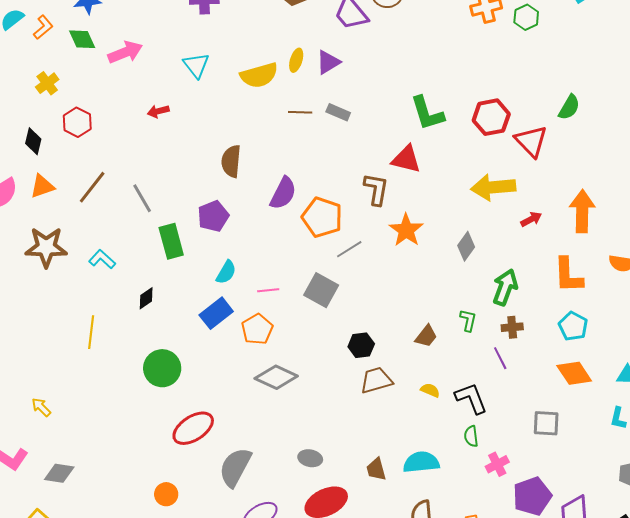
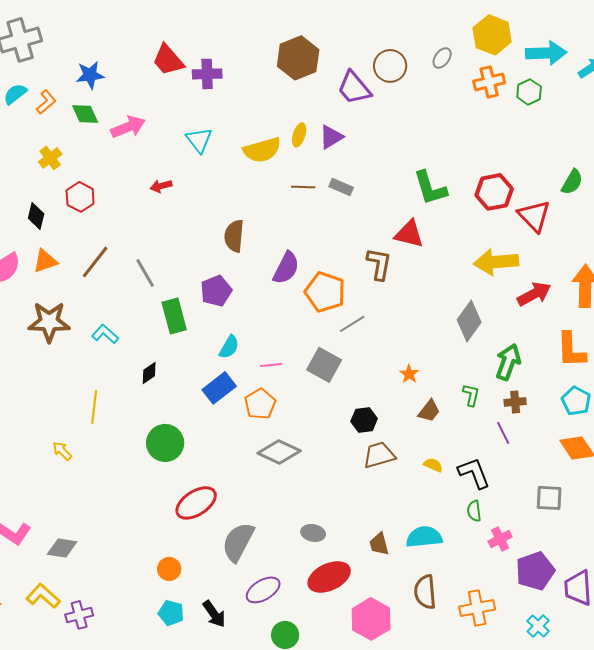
red arrow: (531, 219) -> (534, 294), size x1.6
orange star: (406, 230) -> (409, 374), moved, size x0.6
gray diamond: (466, 246) -> (469, 321), size x1.4
yellow arrow: (41, 407) -> (62, 451), moved

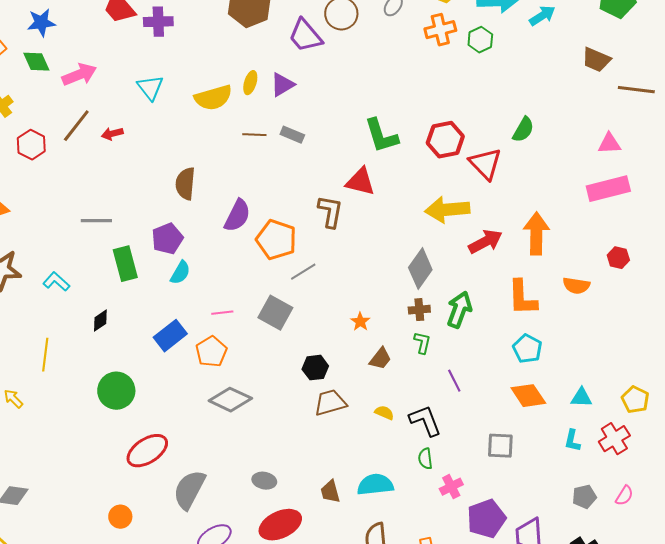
brown line: (95, 262) -> (76, 126), moved
gray line: (145, 273) -> (96, 221), turned -60
cyan semicircle: (229, 347) -> (180, 273), moved
brown cross: (515, 402) -> (419, 310), moved

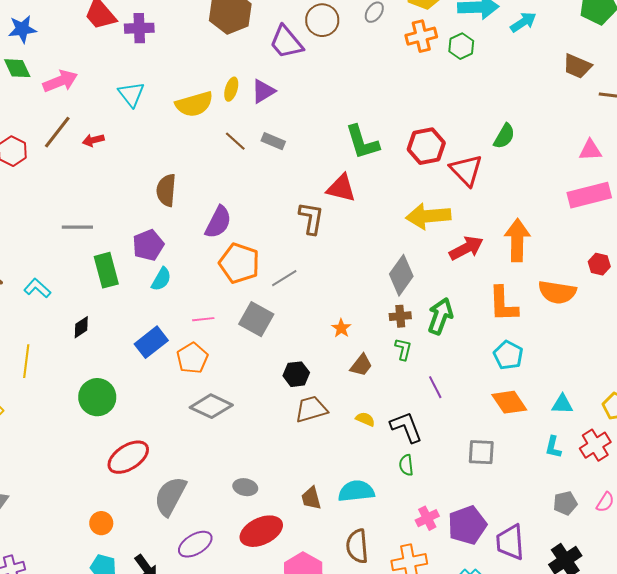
brown line: (254, 135) -> (235, 141), turned 40
orange pentagon: (276, 240) -> (239, 263), moved
orange semicircle: (576, 286) -> (557, 292), size x1.4
pink cross: (451, 487) -> (427, 518), moved

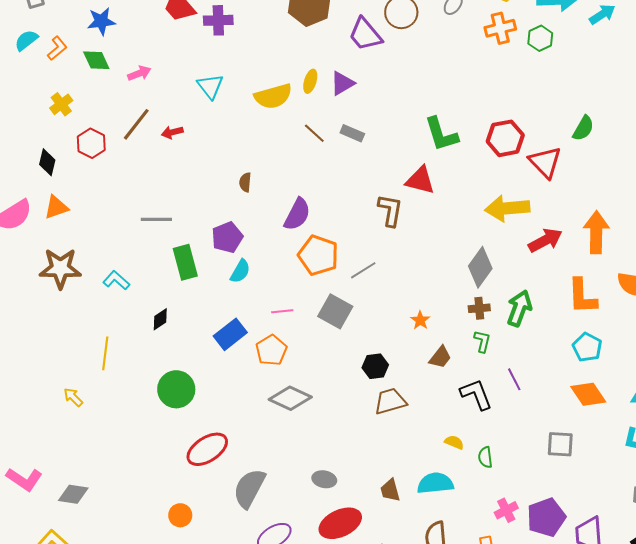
pink arrow: (60, 81) -> (139, 73), size x0.7
brown semicircle: (166, 190) -> (245, 182), size x0.6
yellow semicircle: (365, 419) -> (454, 442), moved
black L-shape: (406, 427) -> (476, 394), moved

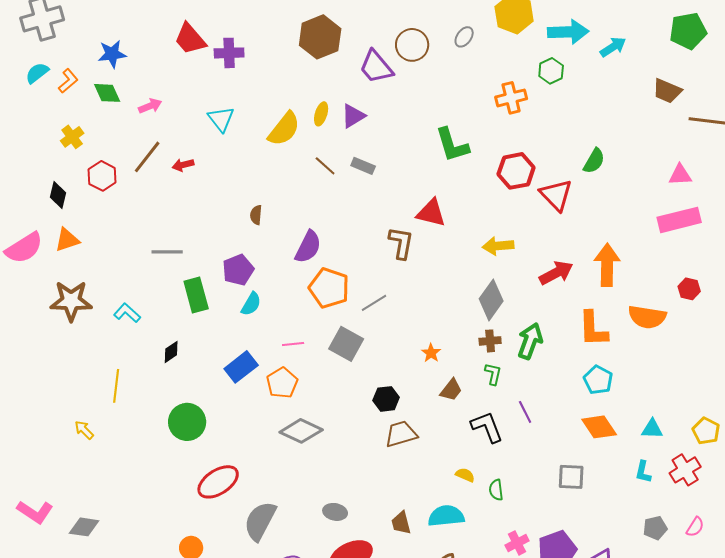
orange cross: (500, 28) -> (511, 98), moved
yellow semicircle: (273, 96) -> (284, 129), turned -36
green L-shape: (441, 134) -> (452, 145), moved
yellow arrow: (507, 208) -> (498, 246), moved, size x0.7

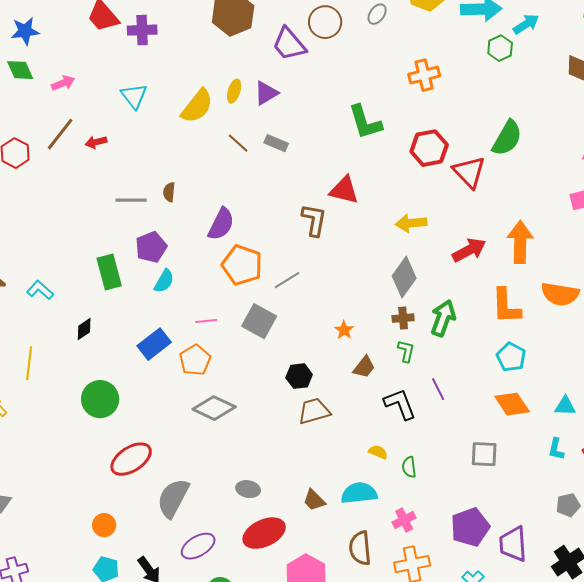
green hexagon: (551, 71) -> (500, 48), moved
green semicircle: (594, 161) -> (507, 138), size x1.4
gray line: (167, 252) -> (131, 200), moved
brown trapezoid: (401, 523) -> (314, 500), turned -30
pink cross: (517, 543) -> (404, 520), moved

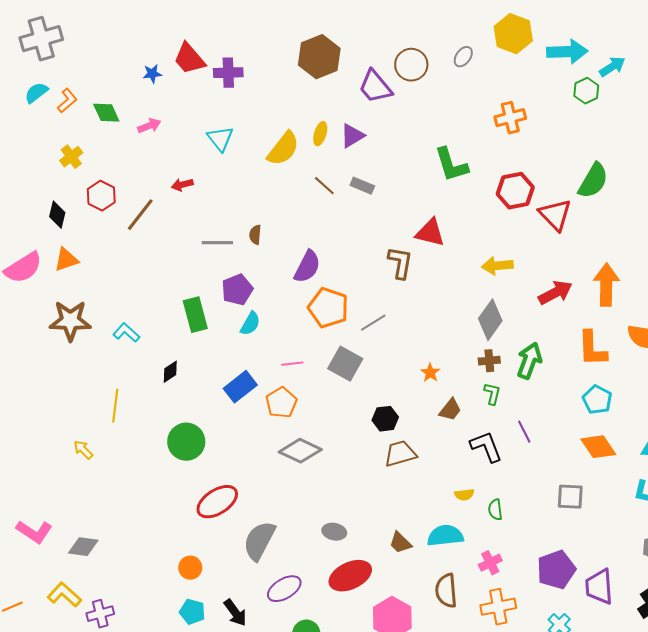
blue star: (25, 31) -> (152, 74), moved, size x0.7
brown line: (60, 134) -> (140, 215), moved
yellow semicircle: (378, 452) -> (464, 495), turned 150

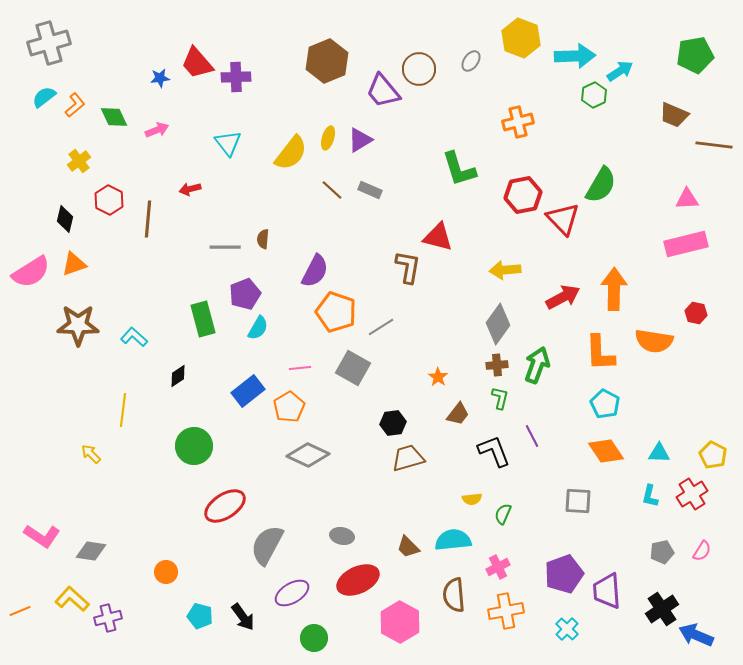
brown line: (140, 215) -> (148, 219), turned -33
green semicircle: (495, 510) -> (503, 514), turned 30
orange circle: (190, 568) -> (166, 572), moved

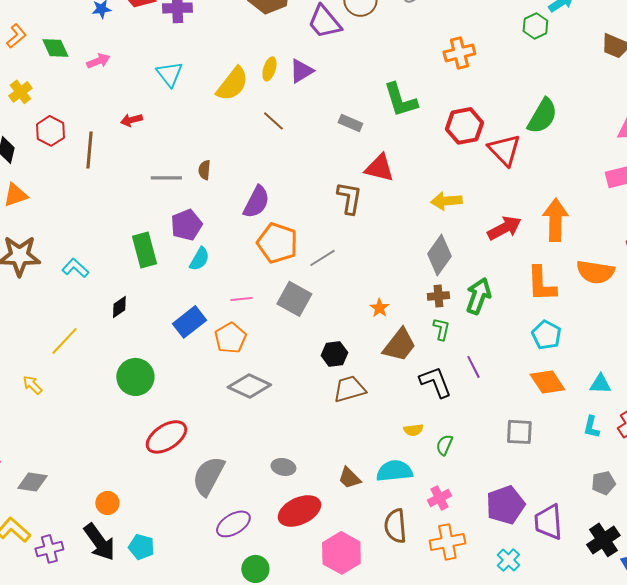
gray rectangle: (370, 190) -> (350, 123), moved
yellow line: (123, 410) -> (64, 341), turned 36
brown trapezoid: (458, 414) -> (399, 345), size x1.5
black arrow: (243, 617) -> (99, 542), moved, size x1.4

